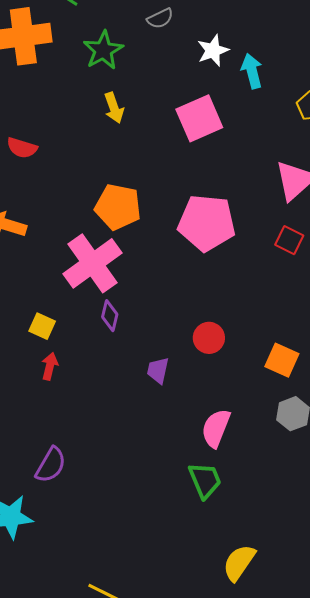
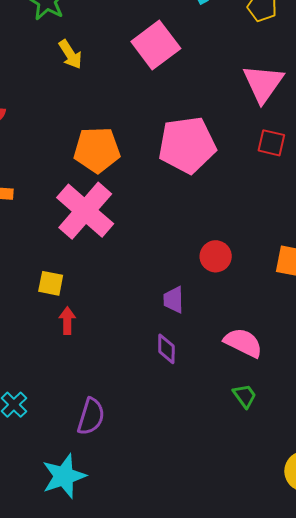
purple diamond: (110, 316) -> (166, 349), moved
pink semicircle: (216, 428) -> (243, 343), turned 108
green trapezoid: (205, 480) -> (245, 396), size x0.7

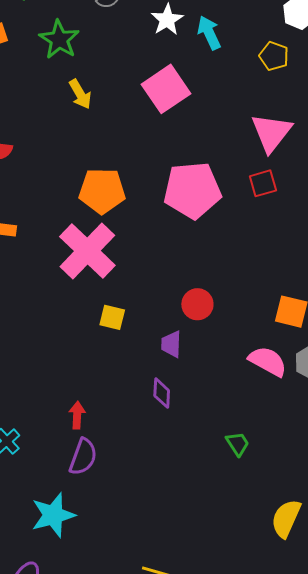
red square: (271, 143) -> (263, 183), moved, turned -32
red circle: (216, 256) -> (197, 304), moved
yellow square: (51, 283) -> (112, 317), moved
red arrow: (67, 321) -> (77, 415), moved
pink semicircle: (243, 343) -> (268, 361), moved

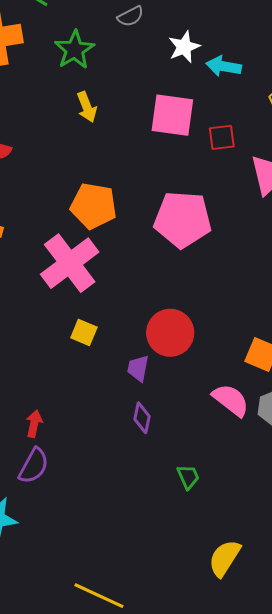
cyan arrow: (209, 33) -> (224, 66), turned -64
pink square: (166, 89) -> (172, 115), turned 33
red square: (263, 183) -> (222, 137), moved
red circle: (197, 304) -> (170, 333), size x1.5
purple diamond: (162, 393) -> (142, 418), moved

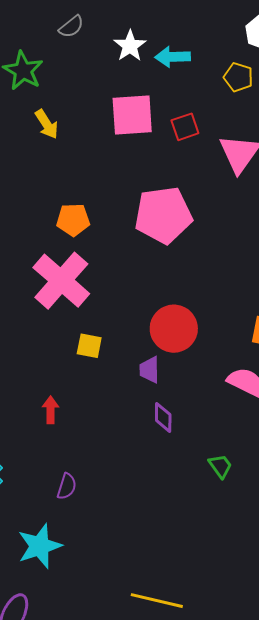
orange pentagon: (94, 206) -> (73, 220), size x0.7
red arrow: (34, 424) -> (51, 410), moved
purple semicircle: (34, 466) -> (67, 486), size x0.7

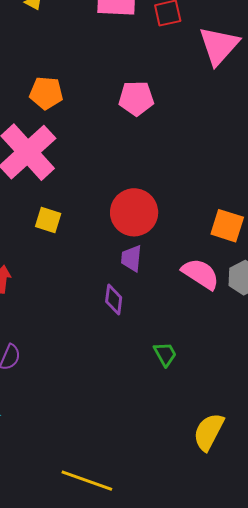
pink pentagon: (163, 215) -> (136, 98), size x0.6
purple trapezoid: (149, 370) -> (131, 258), moved

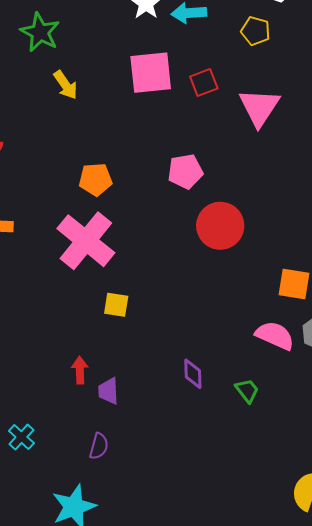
red circle: (134, 212) -> (220, 226), moved
purple trapezoid: (131, 258) -> (108, 391), moved
green trapezoid: (165, 354) -> (247, 391), moved

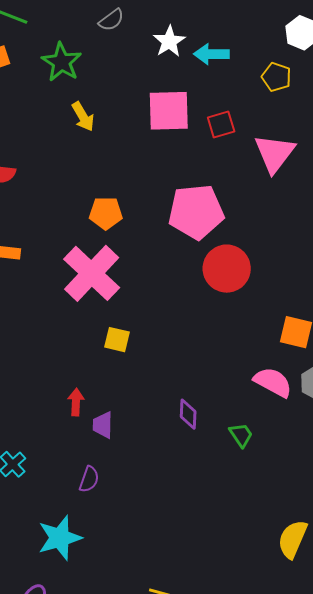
pink pentagon: (185, 171) -> (196, 212), size x1.6

